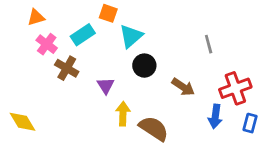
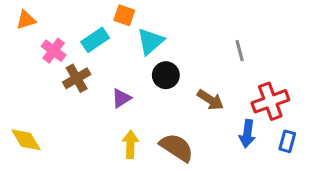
orange triangle: (36, 17) -> (26, 20), moved
brown cross: (67, 68) -> (77, 78), turned 30
purple triangle: (106, 86) -> (121, 98), turned 30
yellow arrow: (123, 114) -> (130, 144), moved

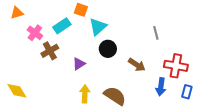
red cross: (270, 101) -> (176, 66), turned 30

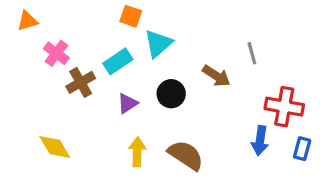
cyan rectangle: (62, 26) -> (118, 61), moved
black circle: (108, 49) -> (171, 94), moved
brown arrow: (137, 65) -> (216, 76), moved
yellow diamond: (17, 91) -> (55, 147), moved

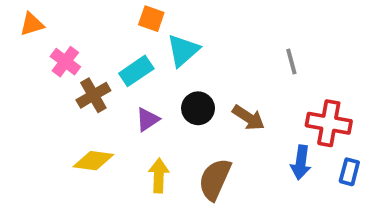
brown arrow: (216, 76) -> (248, 118), moved
yellow diamond: (55, 147) -> (93, 161), moved, turned -52
brown semicircle: (186, 155) -> (215, 179), turned -99

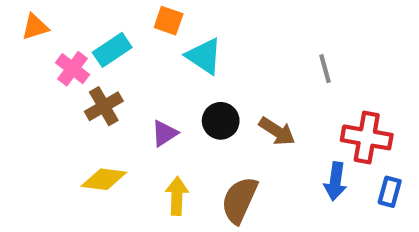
cyan triangle: (183, 50) -> (204, 56), turned -45
cyan rectangle: (136, 71) -> (112, 50), moved

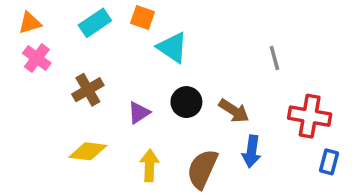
cyan rectangle: (112, 50) -> (95, 23), moved
pink cross: (73, 69) -> (37, 58), moved
blue arrow: (335, 181) -> (252, 151), moved

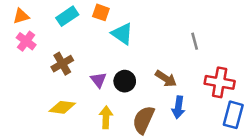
black circle: (186, 102) -> (125, 81), moved
purple triangle: (139, 113) -> (98, 80), turned -35
blue rectangle: (329, 162) -> (233, 115), size x1.5

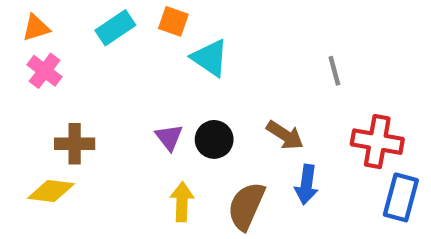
brown cross: (62, 64) -> (75, 144), moved, turned 30
yellow diamond: (62, 107) -> (51, 191), moved

